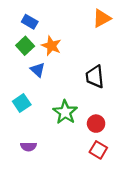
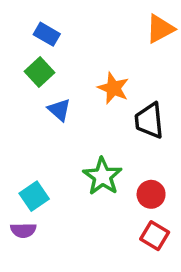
orange star: (51, 46) -> (113, 88), moved
cyan square: (22, 103) -> (34, 196), moved
purple semicircle: (29, 146) -> (23, 230), moved

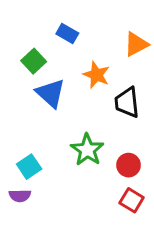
orange triangle: (160, 29) -> (136, 44), moved
blue rectangle: (47, 34) -> (67, 34), moved
blue triangle: (59, 110) -> (50, 93), size x1.5

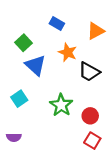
blue rectangle: (67, 34) -> (57, 23), moved
black trapezoid: (127, 102) -> (89, 72), turned -55
cyan square: (29, 167) -> (19, 99), moved

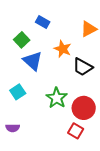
blue rectangle: (57, 23) -> (43, 22), moved
red circle: (90, 116) -> (84, 108), size x1.5
red square: (92, 141) -> (76, 131), moved

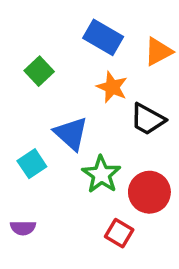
blue rectangle: (43, 22) -> (103, 37), moved, size x1.5
blue triangle: (33, 61) -> (71, 133), moved
red square: (76, 131) -> (119, 233), moved

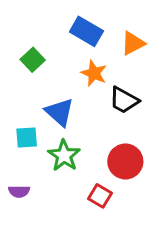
cyan square: (32, 164) -> (27, 138), turned 30
green star: (101, 174) -> (64, 155), moved

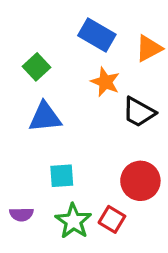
blue triangle: (60, 112) -> (45, 117), moved, turned -48
cyan square: (27, 138) -> (62, 176), moved
green star: (64, 155) -> (73, 221), moved

